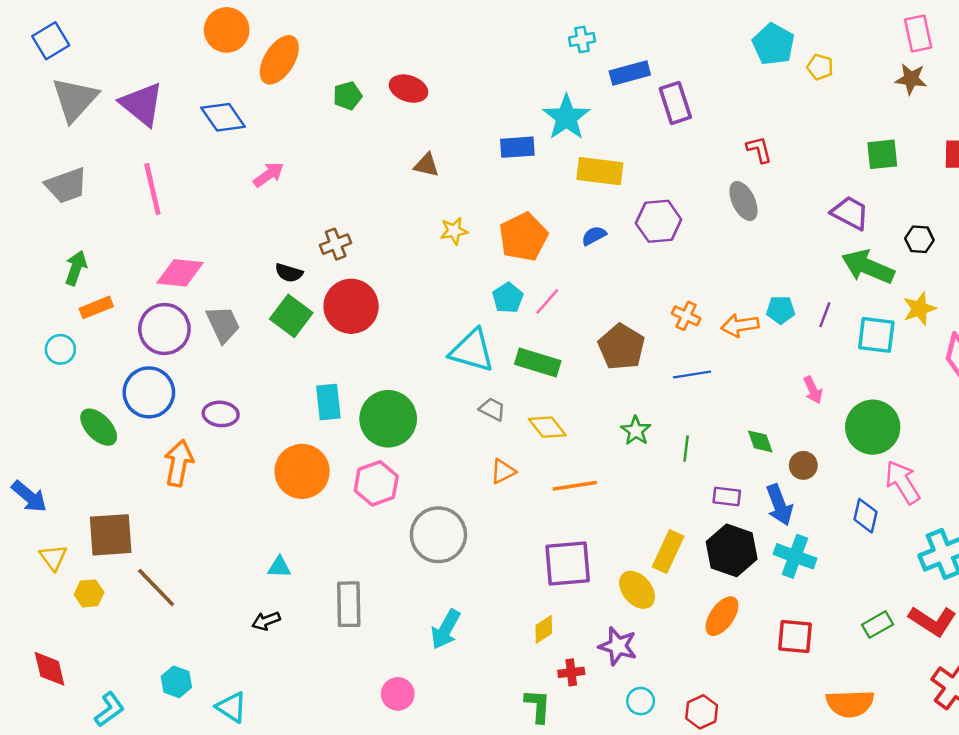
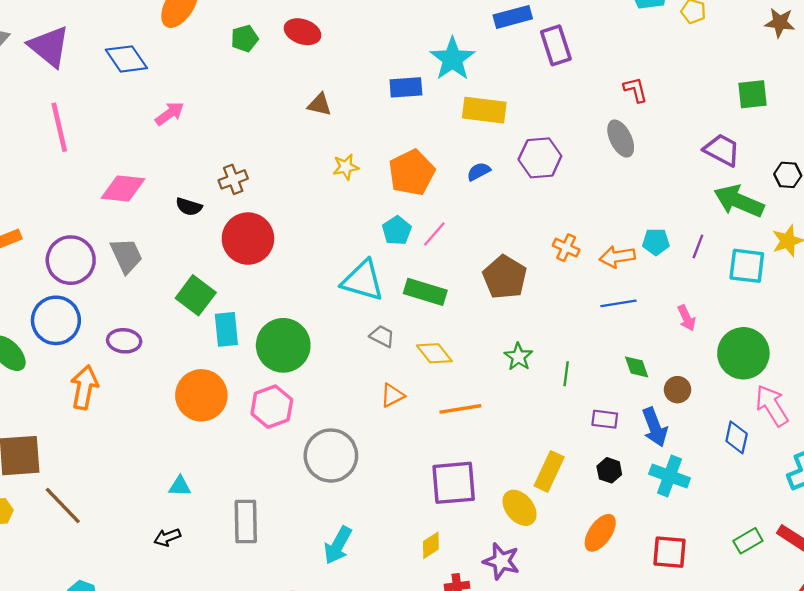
pink diamond: (180, 273) -> (123, 189), moved
green square: (291, 316) -> (196, 295), moved
blue line: (692, 374) -> (618, 303), moved
black hexagon: (732, 550) -> (609, 470), size x0.5

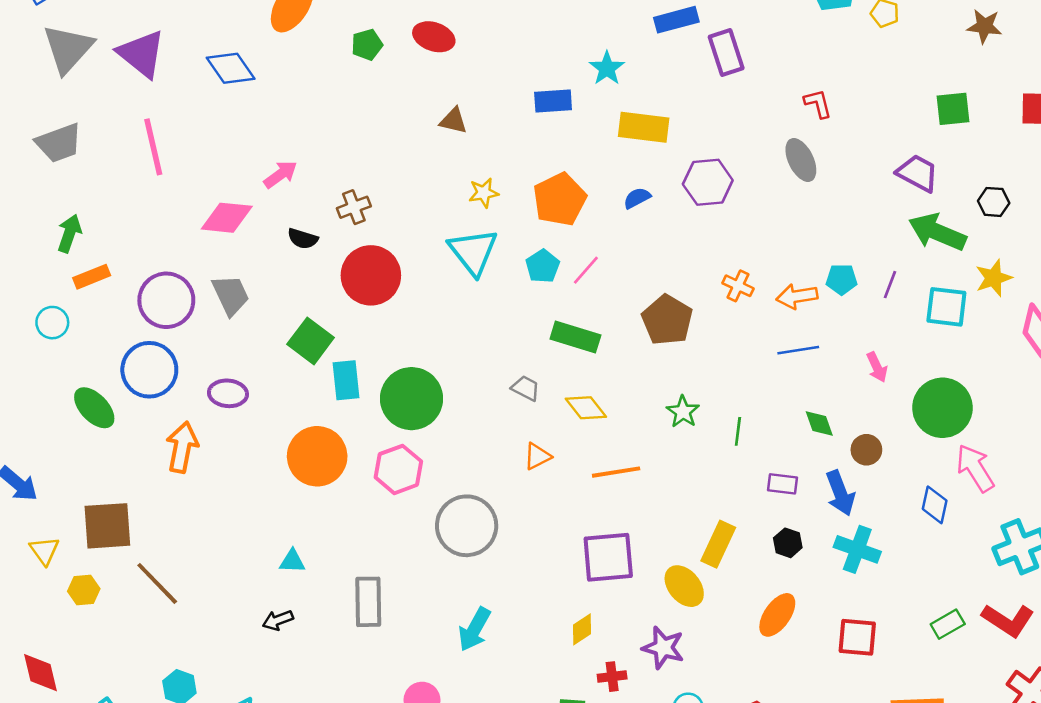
cyan star: (452, 59) -> (607, 68), size x0.7
pink arrow: (170, 114) -> (280, 174), moved
cyan triangle: (363, 281) -> (473, 252), moved, turned 36

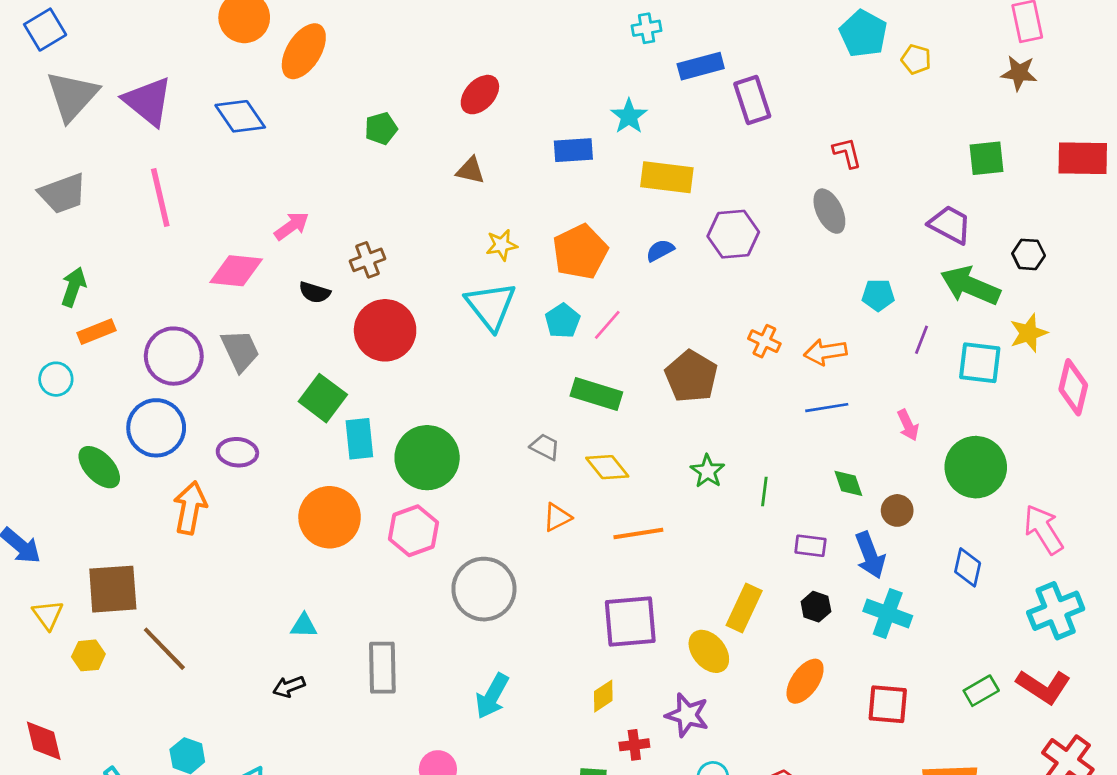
red ellipse: (434, 37) -> (480, 95), moved, turned -66
green pentagon: (367, 45) -> (381, 128), moved
cyan pentagon: (842, 279) -> (878, 295), moved
pink arrow: (975, 468) -> (1043, 529), moved

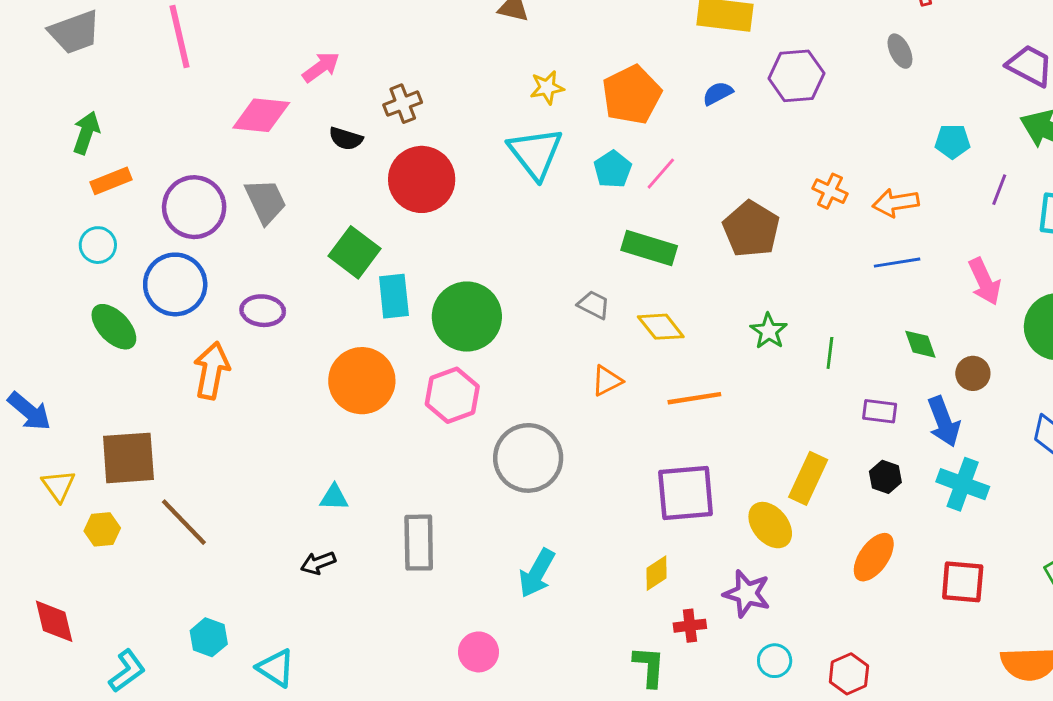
gray ellipse: (829, 211) -> (900, 51), size x0.7
cyan circle: (56, 379) -> (98, 245), moved
pink arrow: (908, 425) -> (985, 282), size x1.4

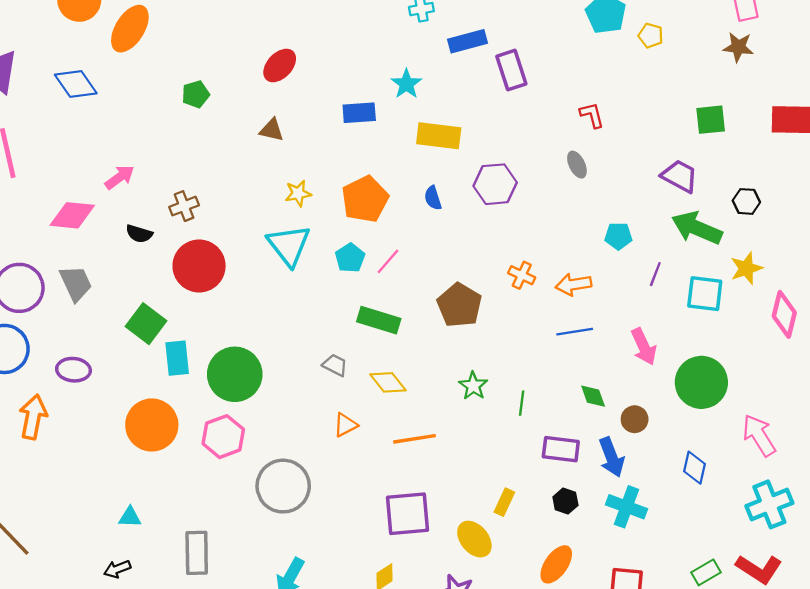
blue semicircle: (718, 93) -> (433, 198), turned -80
purple rectangle: (880, 411) -> (561, 449), size x1.4
yellow rectangle: (808, 478) -> (504, 502), size x0.7

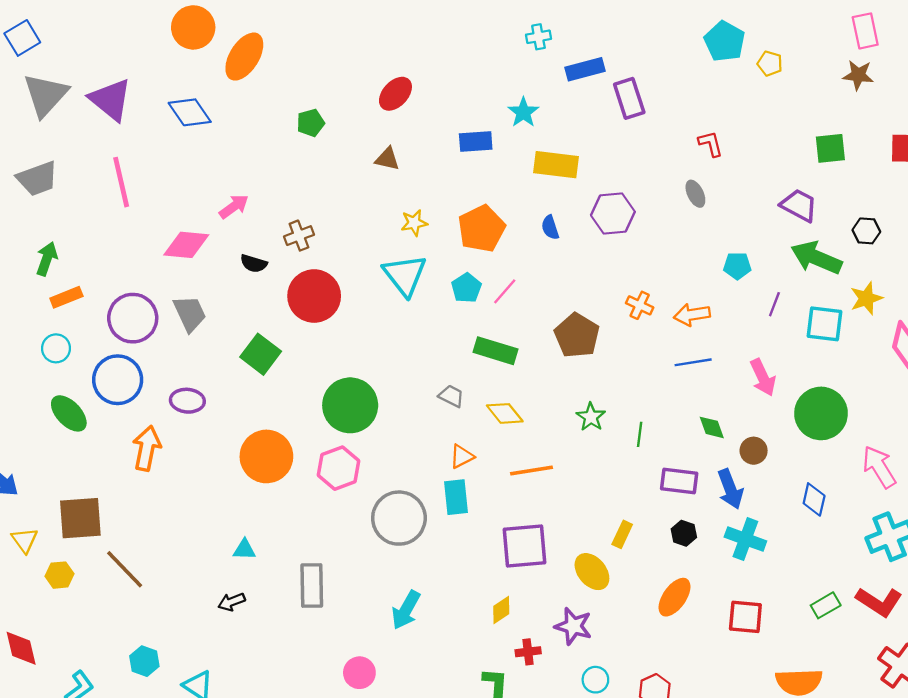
cyan rectangle: (177, 358) -> (456, 497), moved

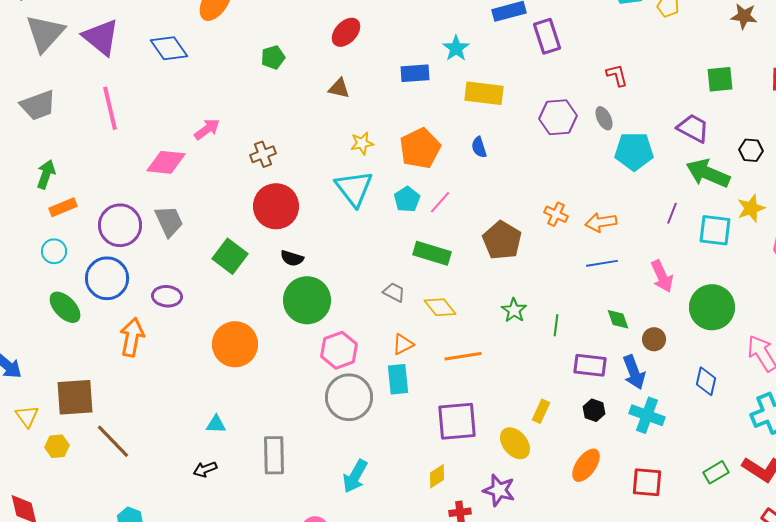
purple hexagon: (613, 213) -> (558, 117), moved
black semicircle: (254, 263) -> (292, 258), moved
cyan pentagon: (737, 266) -> (634, 151), moved, size x1.6
pink hexagon: (339, 468) -> (339, 350), moved

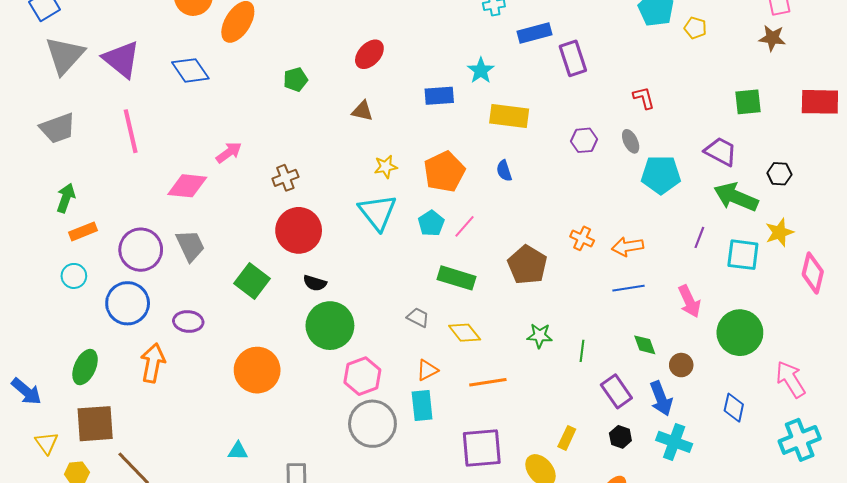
purple hexagon: (558, 117) -> (584, 140), size x0.7
green ellipse: (65, 307) -> (85, 367), moved, turned 68
green star: (514, 310) -> (539, 336), turned -30
purple rectangle: (590, 365) -> (616, 391), turned 48

